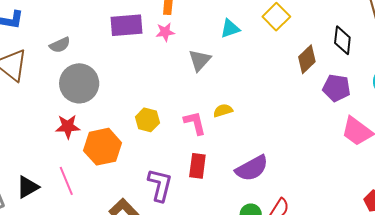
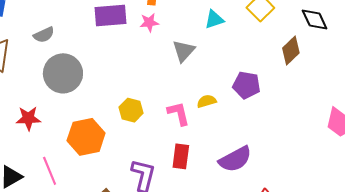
black diamond: (342, 40) -> (315, 20), moved, turned -32
purple pentagon: (336, 88) -> (246, 85), moved
red star: (68, 127) -> (28, 118), moved

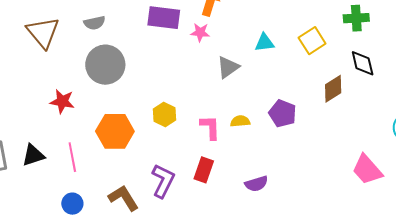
purple semicircle: (235, 159) -> (256, 184), size x0.7

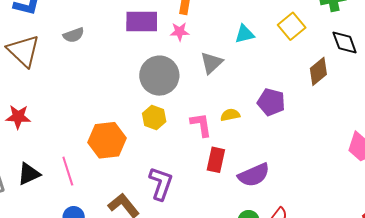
gray circle: (105, 65) -> (159, 76), moved
red star: (62, 101) -> (18, 117), moved
red rectangle: (204, 170) -> (216, 160), moved
purple semicircle: (256, 184) -> (254, 175), size x1.4

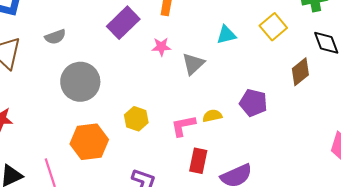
purple rectangle: (142, 21) -> (123, 23), turned -44
pink star: (180, 32) -> (161, 47), moved
gray circle: (159, 76) -> (80, 82), moved
pink L-shape: (201, 125) -> (183, 126), turned -92

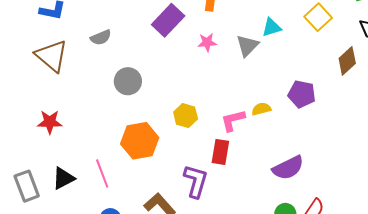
gray triangle: (193, 64) -> (247, 46), moved
gray circle: (80, 82) -> (128, 81), size x0.7
red rectangle: (198, 161) -> (220, 152), moved

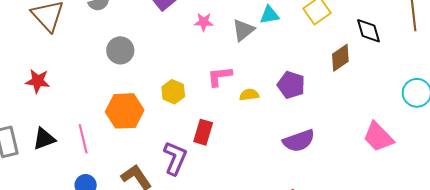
pink L-shape: (233, 120) -> (220, 76), moved
purple semicircle: (288, 168) -> (299, 141), moved

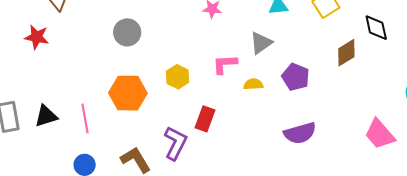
gray triangle: (243, 30) -> (261, 43), moved
red star: (38, 81) -> (37, 37), moved

